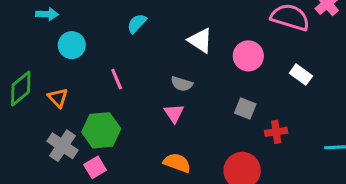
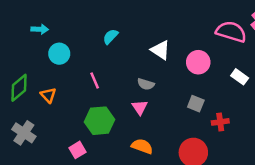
green hexagon: (101, 130) -> (99, 121), moved
gray cross: (62, 146) -> (24, 133), moved

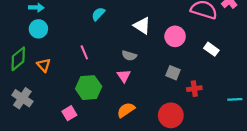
cyan circle: (59, 54) -> (38, 29), moved
orange semicircle: (142, 146) -> (126, 110), turned -54

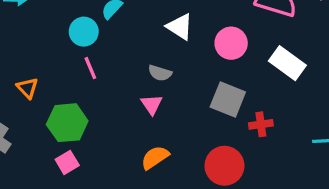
cyan circle: (38, 29) -> (84, 32), moved
white rectangle: (211, 49) -> (287, 63), size x1.5
gray square: (173, 73) -> (228, 100), size x1.5
green hexagon: (89, 88) -> (67, 123), moved

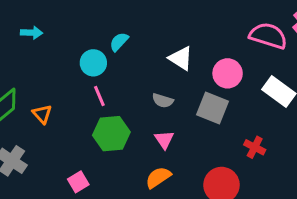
gray square: (228, 100) -> (212, 108), moved
pink triangle: (152, 104) -> (164, 140), moved
green hexagon: (67, 123) -> (111, 134), moved
red cross: (261, 124) -> (255, 147), turned 35

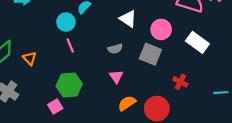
gray semicircle: (163, 101) -> (115, 49), turned -32
green hexagon: (111, 134) -> (69, 85), moved
orange semicircle: (158, 177) -> (127, 103), moved

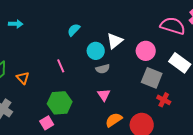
white triangle: (128, 19) -> (115, 41), turned 48
cyan circle: (66, 22) -> (96, 51), moved
gray square: (150, 54) -> (152, 78), moved

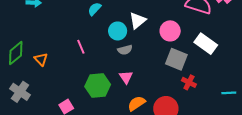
green hexagon: (60, 103) -> (98, 86), moved

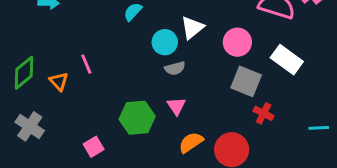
pink line: (81, 47) -> (86, 64), moved

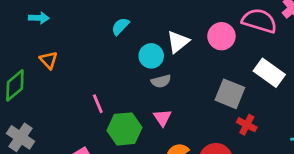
pink circle: (237, 42) -> (221, 36), moved
pink line: (86, 64) -> (98, 104), moved
orange triangle: (59, 81) -> (49, 60), moved

